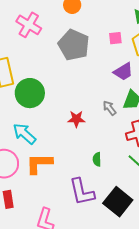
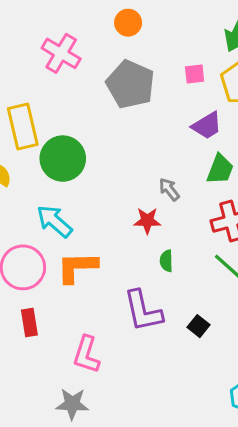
gray arrow: (109, 108) -> (169, 189), moved
red star: (76, 119) -> (147, 221), moved
black square: (118, 202) -> (198, 326), size x0.5

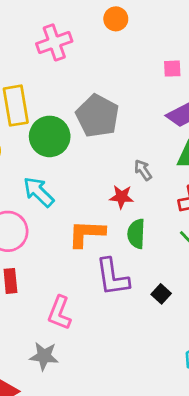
pink cross: (61, 53) -> (54, 42), turned 36
gray pentagon: (130, 84) -> (97, 116), moved
green semicircle: (166, 261) -> (136, 234), size x1.5
orange L-shape: (77, 267) -> (87, 234), moved

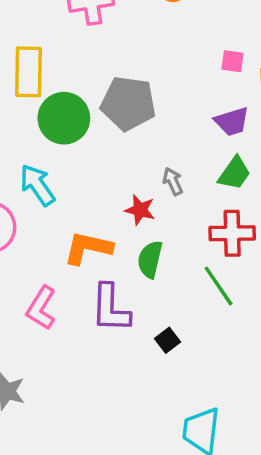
gray pentagon: (97, 116) -> (128, 103), turned -30
pink L-shape: (59, 313) -> (41, 308), moved

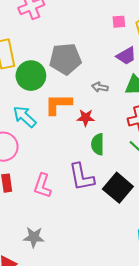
gray arrow: (173, 181) -> (100, 87), moved, turned -42
orange L-shape: (88, 248) -> (58, 104), moved
black square: (167, 340) -> (118, 188), size x2.0

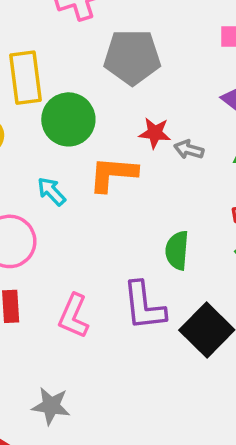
gray pentagon: (65, 59) -> (132, 57), moved
cyan arrow: (25, 117) -> (51, 191), size x0.7
red star: (86, 118) -> (155, 133), moved

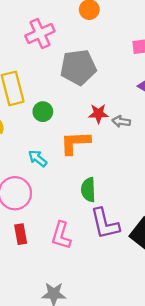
green circle: (68, 119) -> (43, 112), size x0.6
green semicircle: (177, 250) -> (88, 190), moved

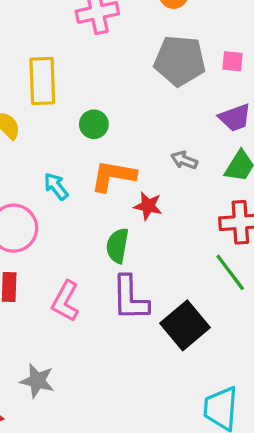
gray pentagon: (78, 67) -> (180, 61), moved
green circle: (43, 112) -> (94, 124), moved
red star: (98, 114) -> (148, 206), moved

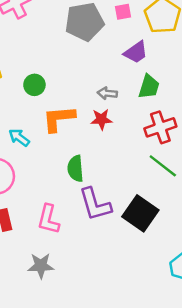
red star: (148, 206) -> (101, 119), moved
gray star: (37, 381) -> (41, 266), moved

